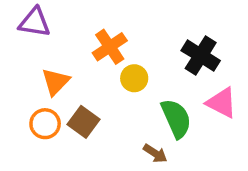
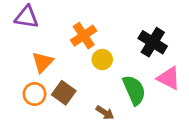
brown arrow: (155, 153) -> (105, 113), moved

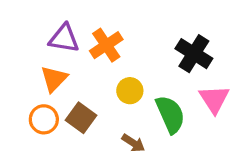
purple triangle: (27, 17) -> (64, 38), moved
yellow circle: (102, 59) -> (130, 91), moved
pink triangle: (169, 78) -> (214, 99), turned 30

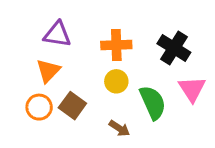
orange cross: (106, 45) -> (116, 45), moved, turned 32

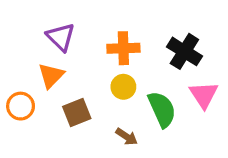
purple triangle: (57, 34) -> (61, 37), turned 36
brown square: (72, 106) -> (77, 113), turned 32
orange circle: (39, 107) -> (21, 106), moved

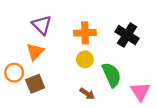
pink triangle: (204, 95) -> (140, 91), moved
brown square: (77, 113) -> (35, 84), moved

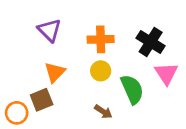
orange triangle: (35, 52) -> (55, 72), moved
orange circle: (14, 73) -> (17, 113), moved
pink triangle: (140, 91) -> (166, 73), moved

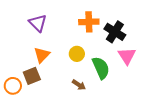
orange cross: (101, 39) -> (89, 22), moved

